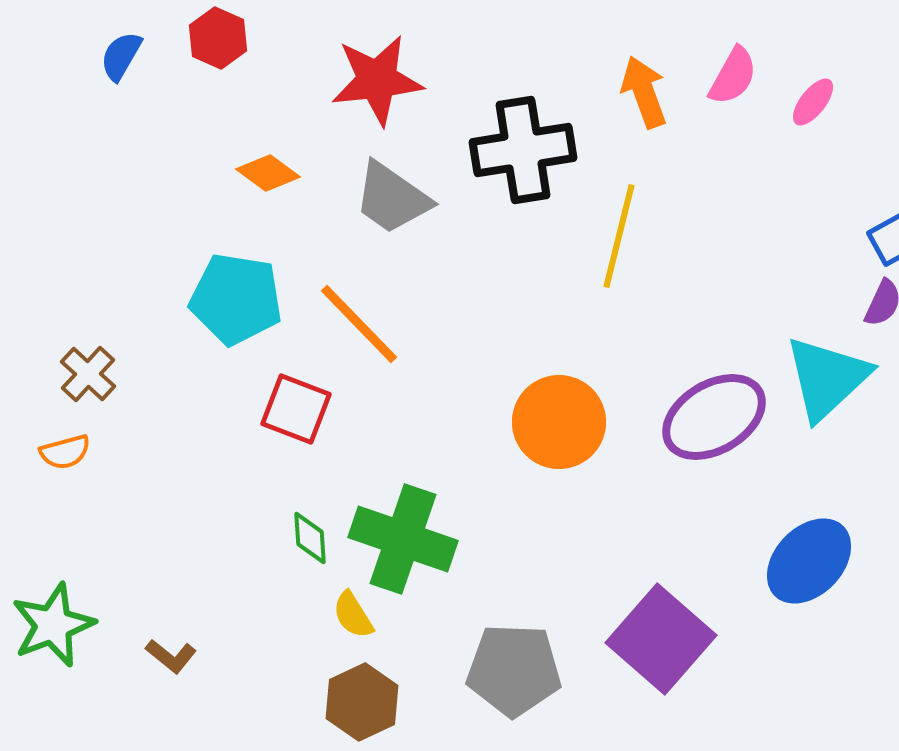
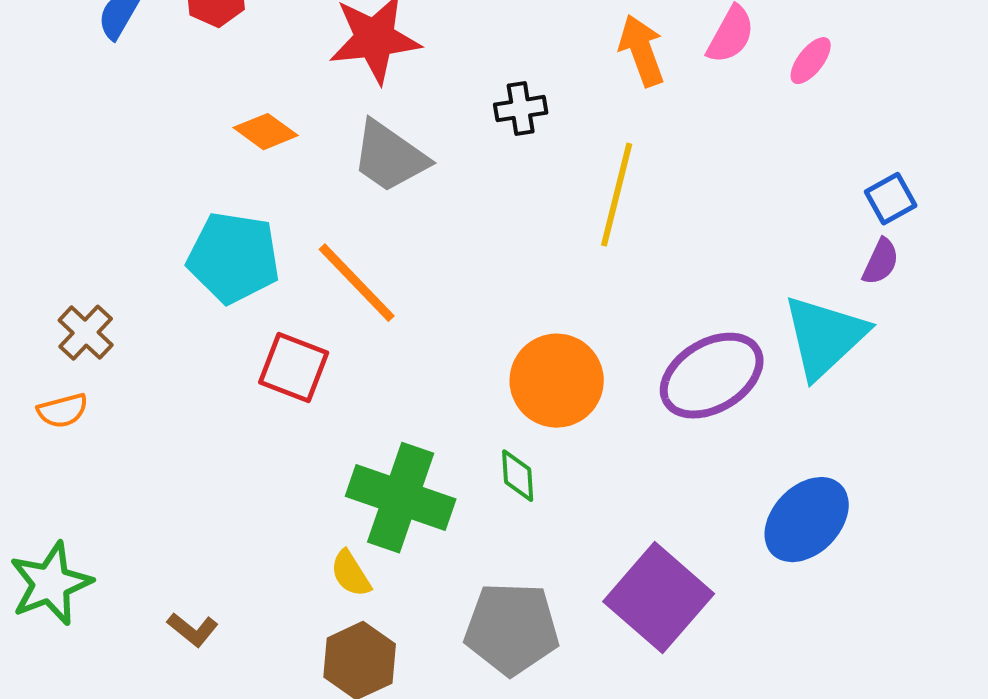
black cross: (523, 150) -> (521, 109), size x0.5
green diamond: (310, 538) -> (518, 476), moved
brown L-shape: (171, 656) -> (193, 630), moved

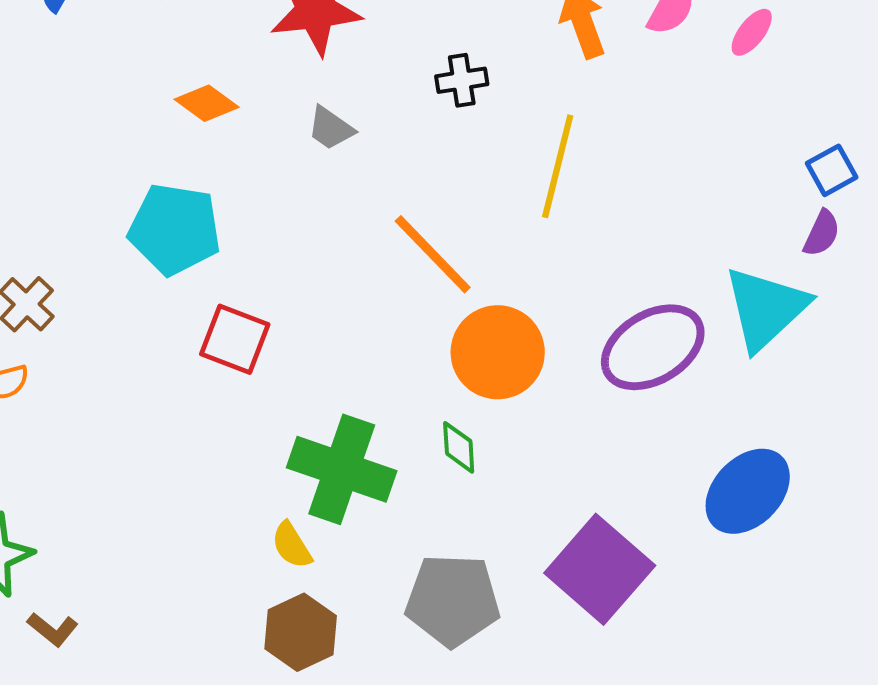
gray trapezoid: (390, 157) -> (331, 128), size x0.6
orange line: (357, 283) -> (433, 254), moved
brown L-shape: (193, 630) -> (53, 629), moved

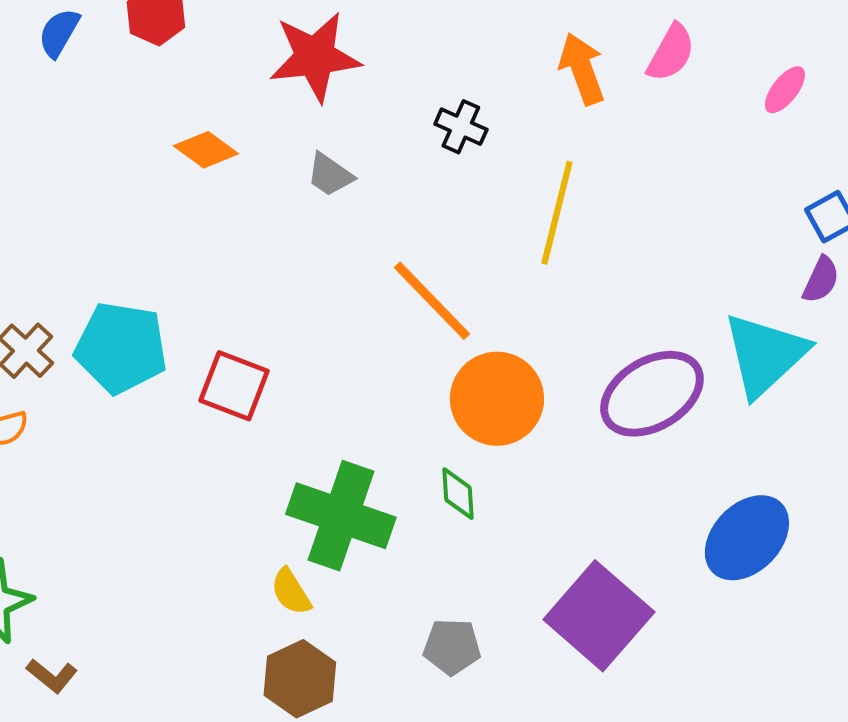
pink ellipse: (752, 32) -> (785, 90), moved
black cross: (462, 80) -> (461, 127), turned 33
cyan pentagon: (175, 229) -> (121, 348), moved
gray pentagon: (453, 600) -> (452, 647), size x0.6

